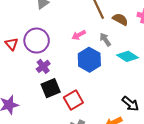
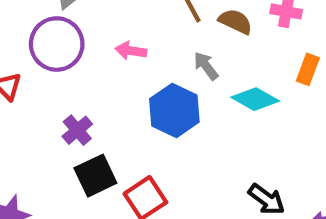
pink arrow: (79, 35) -> (131, 51), moved, turned 40
purple circle: (37, 41) -> (57, 44), moved

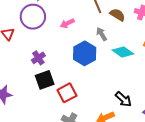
pink arrow: (131, 51) -> (67, 23), turned -40

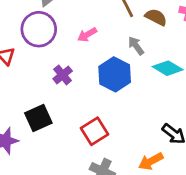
purple cross: (38, 58) -> (63, 75), moved
black square: (45, 80) -> (38, 118), moved

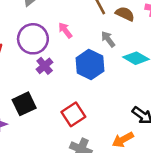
purple circle: (39, 29) -> (33, 39), moved
pink arrow: (87, 35) -> (65, 30), turned 84

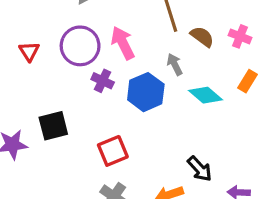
pink arrow: (65, 30) -> (123, 43), size x1.5
purple cross: (45, 66) -> (103, 81), moved, turned -35

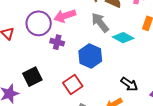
pink arrow: (123, 43) -> (65, 16), turned -70
gray arrow: (175, 64) -> (100, 22), size x1.5
blue hexagon: (146, 92) -> (90, 56), moved

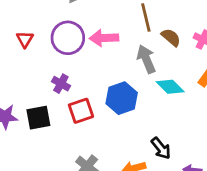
purple cross: (57, 42) -> (61, 84), moved
black square: (32, 77) -> (38, 118), moved
red square: (73, 84) -> (81, 111), moved

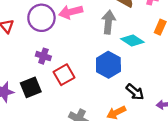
gray arrow: (146, 59) -> (108, 22), turned 40
blue hexagon: (122, 98) -> (108, 65), moved

